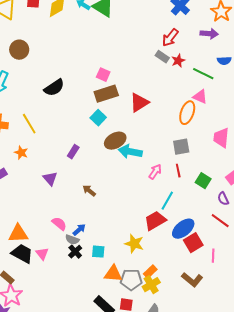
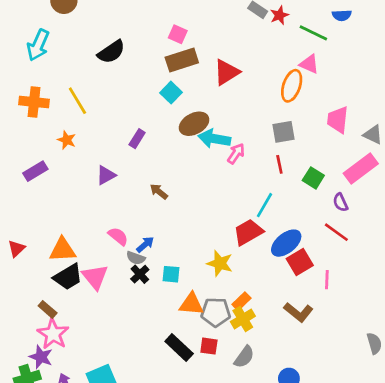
pink arrow: (155, 172) -> (236, 154), moved
purple triangle: (50, 179) -> (106, 175), turned 42
black trapezoid: (22, 254) -> (68, 277), turned 120
pink triangle: (42, 254) -> (95, 277), size x1.5

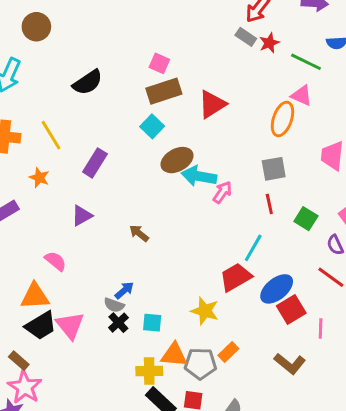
purple rectangle: (137, 139) -> (95, 163), moved, size x1.4
pink semicircle: (118, 236) -> (55, 261), moved
yellow cross: (243, 319) -> (149, 371), moved, turned 30

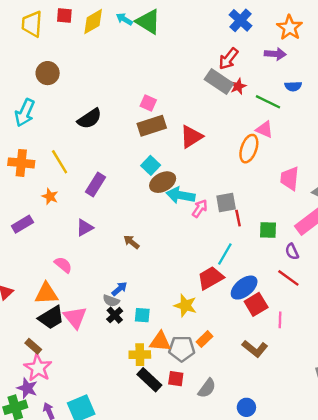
gray rectangle: (246, 37) -> (219, 81), size x1.6
cyan square: (152, 126) -> (151, 165), moved
gray square: (274, 169) -> (226, 202), moved
green square: (306, 219) -> (268, 230), turned -30

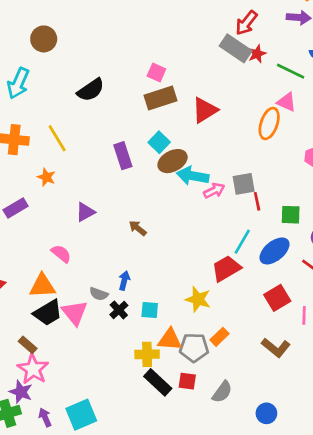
purple rectangle: (96, 185) -> (123, 156), moved, turned -50
pink arrow: (200, 208) -> (214, 191), turned 30
blue ellipse: (244, 288) -> (274, 251), moved
blue arrow: (119, 289) -> (124, 280), turned -35
gray semicircle: (111, 301) -> (99, 294), moved

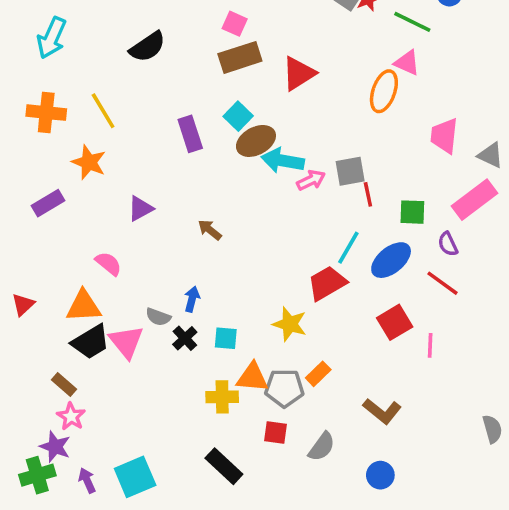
orange star: (46, 177) -> (89, 162), size x1.4
brown L-shape: (276, 348) -> (382, 411), moved
pink star: (33, 369) -> (71, 416), size x0.7
black rectangle: (158, 382) -> (224, 466), moved

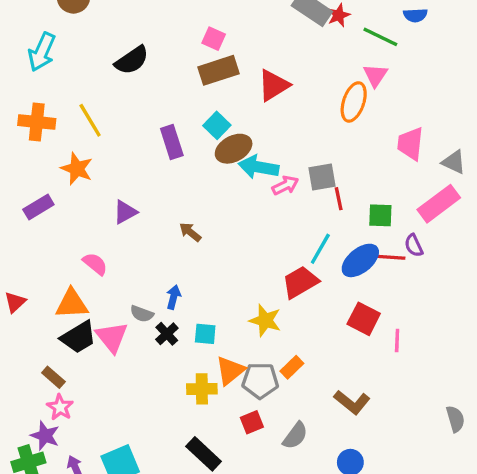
pink triangle: (407, 63) -> (375, 75), turned 40
red line: (443, 283) -> (389, 257), moved, turned -32
red square: (395, 322) -> (364, 319), turned -32
orange triangle: (252, 377) -> (230, 371), turned -44
red square: (275, 432) -> (252, 422), turned -30

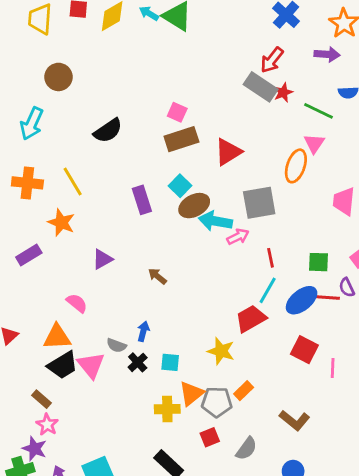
gray square: (322, 177) -> (259, 203), moved, size x1.4
red line: (339, 199) -> (270, 258), moved

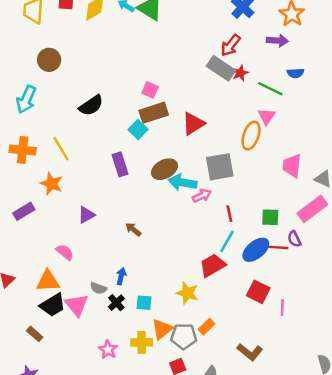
cyan square: (180, 186) -> (138, 130), moved
pink star: (47, 425) -> (108, 350), moved

